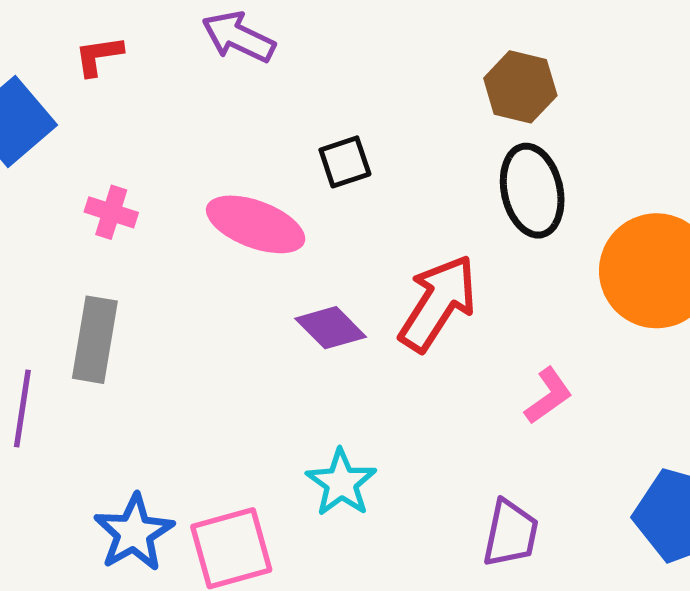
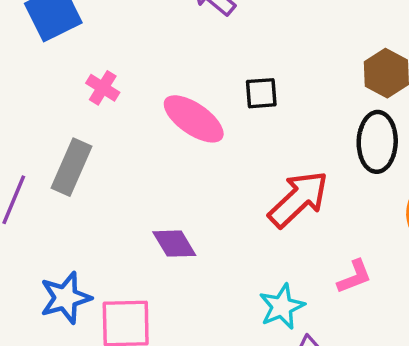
purple diamond: (331, 328) -> (174, 244), moved
cyan star: (341, 483) -> (282, 307), moved

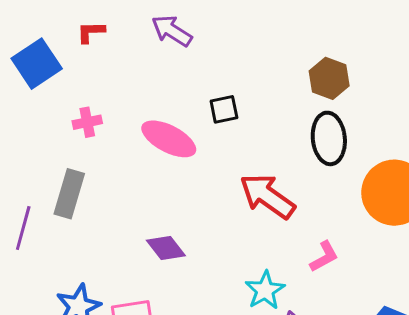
pink cross: (103, 88) -> (87, 122), turned -36
red arrow: (298, 199) -> (267, 196), turned -94

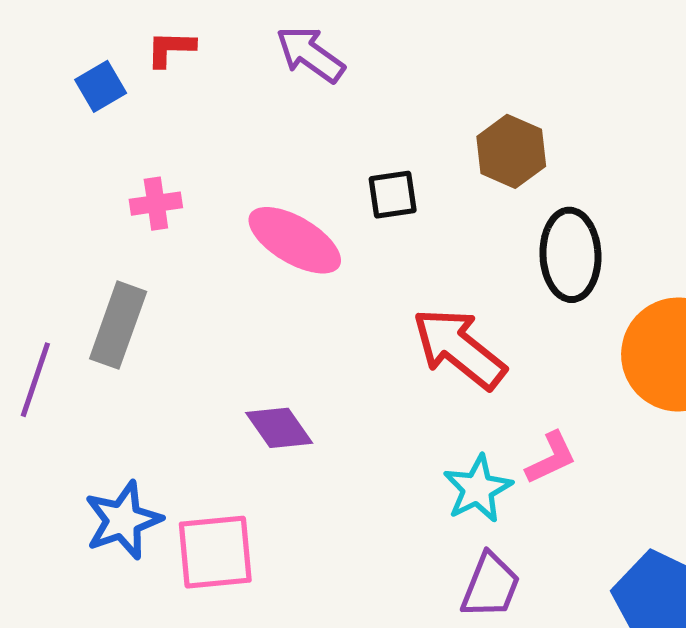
blue square: (37, 64) -> (101, 86), moved, size x0.6
brown hexagon: (329, 78) -> (511, 151), moved
cyan star: (265, 290) -> (478, 489), moved

